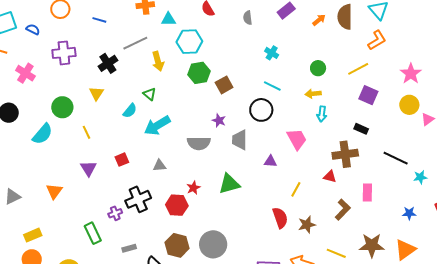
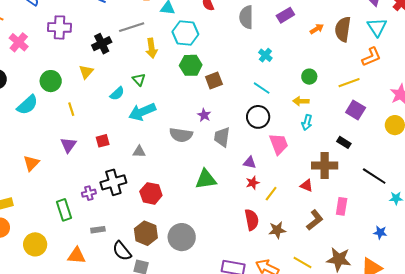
gray semicircle: (248, 18) -> (246, 17), size x1.6
black circle: (261, 110) -> (258, 117), moved
red star: (193, 188) -> (253, 183), moved

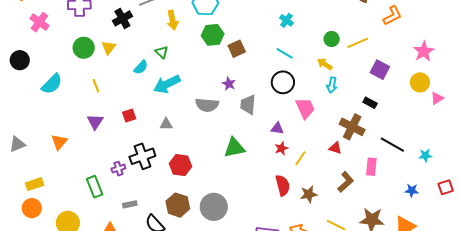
green circle: (51, 81) -> (84, 48), moved
yellow line: (349, 83) -> (358, 43), moved
yellow arrow: (301, 101) -> (325, 64), turned 35
brown cross: (325, 165) -> (352, 127), turned 30
black line: (374, 176) -> (392, 145), moved

